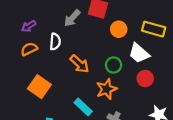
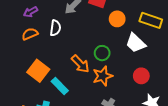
orange arrow: (79, 64) -> (80, 64), moved
green circle: (114, 65) -> (102, 53), moved
red circle: (145, 78) -> (141, 76), moved
cyan rectangle: (83, 107) -> (60, 86), moved

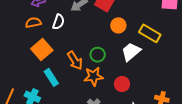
white trapezoid: (136, 43) -> (131, 52), turned 85
orange square: (38, 71) -> (42, 49), moved
red circle: (141, 76) -> (122, 84), moved

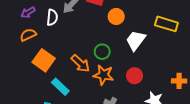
white semicircle: (58, 22) -> (52, 17), moved
yellow rectangle: (150, 33) -> (166, 24), moved
orange star: (94, 76) -> (103, 75), turned 30

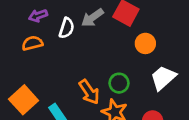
orange square: (44, 60) -> (24, 100), moved

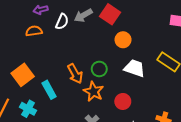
white trapezoid: (163, 78) -> (134, 68), turned 55

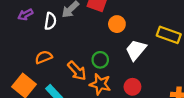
orange semicircle: (34, 31) -> (44, 57), moved
white trapezoid: (134, 68) -> (136, 50), turned -55

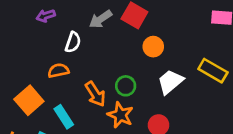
white semicircle: (50, 21) -> (73, 42), moved

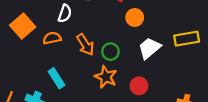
yellow rectangle: (213, 71) -> (187, 39), turned -40
orange arrow: (95, 94) -> (85, 45), moved
orange square: (29, 100) -> (23, 26), moved

